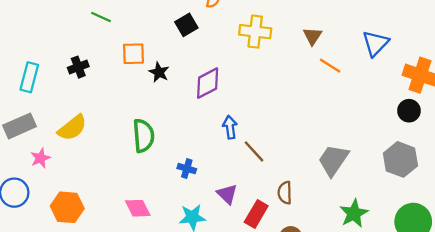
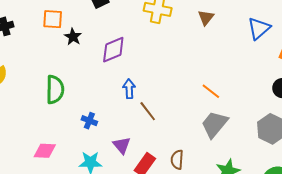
orange line: (330, 66) -> (211, 91), moved
brown semicircle: (285, 193) -> (177, 160), moved
pink diamond: (138, 208) -> (45, 151), turned -65

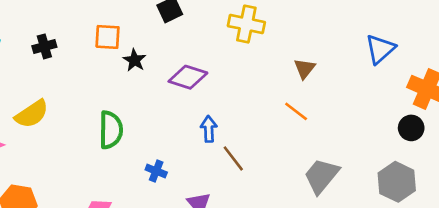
brown triangle: (206, 17) -> (305, 69), moved
purple diamond: (113, 50) -> (188, 77), turned 40
orange line: (211, 91) -> (296, 111), moved

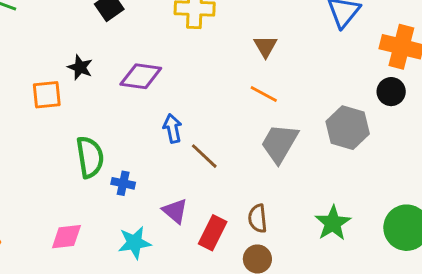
orange square: (108, 37) -> (47, 95), moved
green semicircle: (111, 130) -> (90, 157), moved
gray trapezoid: (321, 176) -> (280, 143), moved
gray hexagon: (397, 182) -> (348, 128), moved

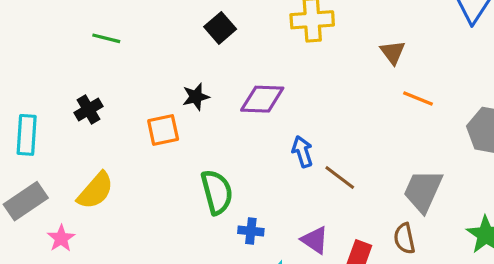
black star: (80, 67) -> (196, 97), turned -30
orange line: (264, 94) -> (418, 98), moved
gray trapezoid: (280, 143) -> (423, 191), moved
blue cross: (123, 183) -> (251, 231), moved

